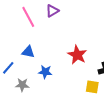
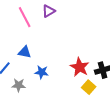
red star: (77, 55) -> (80, 67), moved
yellow square: (92, 87) -> (89, 87), turned 32

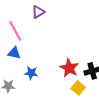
pink line: (25, 17) -> (15, 31), moved

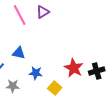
pink line: (15, 31) -> (20, 15), moved
yellow square: (78, 88) -> (55, 88), moved

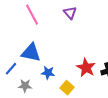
purple triangle: (43, 12) -> (70, 13), moved, turned -40
blue triangle: (19, 53) -> (31, 53), size x1.5

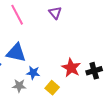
gray star: (25, 86) -> (19, 86), moved

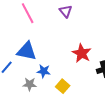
red star: (71, 68) -> (82, 53), moved

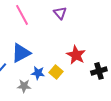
blue triangle: (27, 51) -> (21, 53), turned -40
yellow square: (63, 86) -> (56, 72), moved

